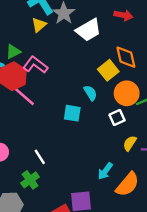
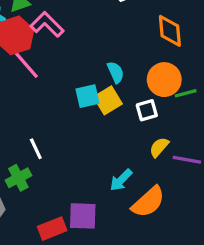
yellow square: (108, 70) -> (108, 100), moved
cyan square: (72, 113) -> (88, 96), turned -30

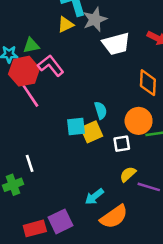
purple square: (83, 216) -> (60, 221), turned -35

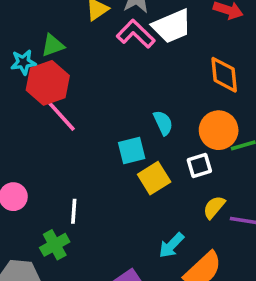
pink L-shape: (51, 66) -> (136, 34), moved
yellow square: (92, 132) -> (154, 178), moved
white line: (30, 163) -> (74, 211), turned 30

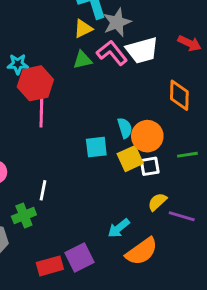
green triangle: (53, 45) -> (82, 60), moved
pink line: (59, 114) -> (41, 110), turned 36
orange circle: (219, 130) -> (147, 136), moved
yellow square: (154, 178) -> (130, 159), moved

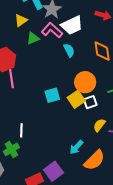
yellow triangle: (83, 29) -> (21, 20), moved
cyan semicircle: (125, 128) -> (69, 50), moved

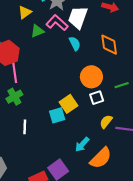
white trapezoid: (72, 25) -> (78, 17), turned 135
cyan square: (52, 95) -> (57, 115), moved
yellow square: (76, 99) -> (69, 104), moved
green cross: (11, 149) -> (14, 97), moved

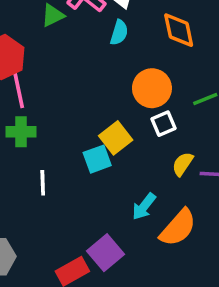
cyan semicircle: (75, 44) -> (119, 33), turned 48
green cross: (14, 97) -> (21, 132), turned 35

